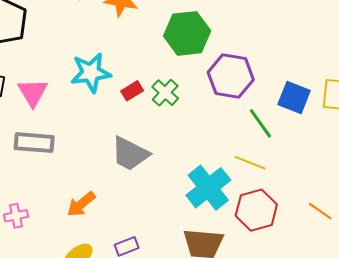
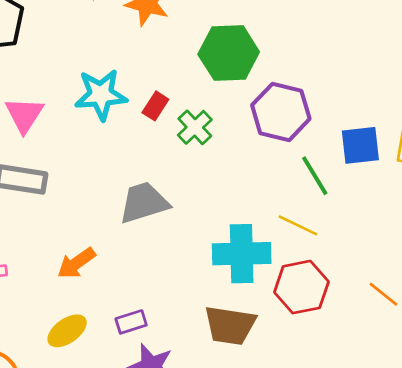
red rectangle: (132, 91) -> (155, 106), moved, turned -30
blue square: (294, 98) -> (360, 145), turned -32
gray trapezoid: (130, 154) -> (144, 203), turned 132
cyan cross: (208, 188) -> (242, 254), turned 33

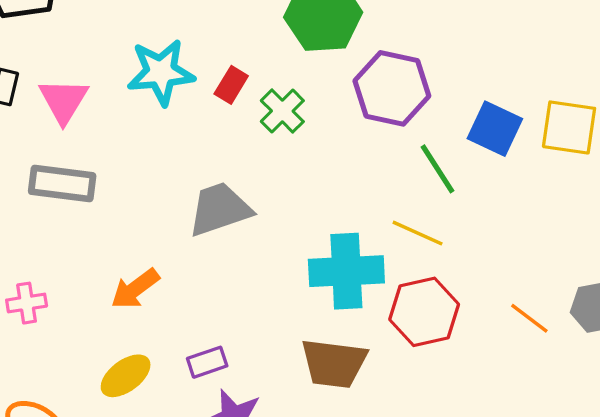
blue square: (360, 145) -> (495, 129), turned 33

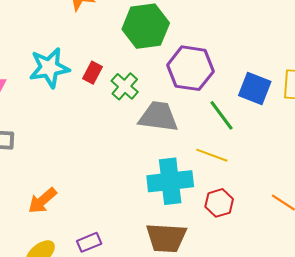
gray trapezoid: (220, 209) -> (158, 117), moved, turned 30
red hexagon: (424, 312) -> (219, 203), size x0.7

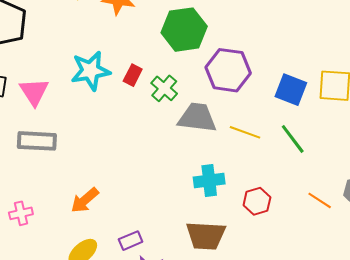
green line: (221, 115) -> (293, 139), moved
yellow line: (212, 155) -> (245, 132), moved
cyan cross: (170, 181) -> (209, 181), size x0.7

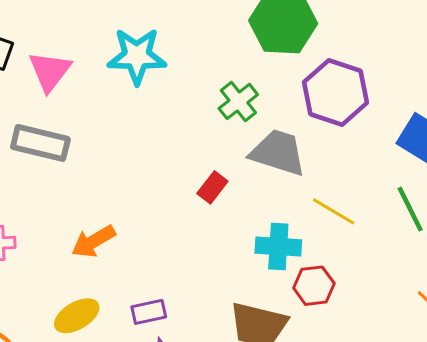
red rectangle: (133, 75) -> (212, 187), moved
yellow line: (245, 132) -> (334, 211), moved
red hexagon: (257, 201) -> (314, 286), moved

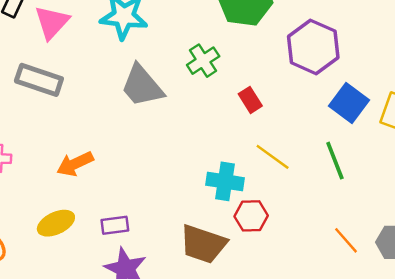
purple hexagon: (335, 92) -> (313, 47), moved
gray trapezoid: (278, 153) -> (142, 86), moved, turned -153
red rectangle: (212, 187) -> (250, 100), moved, turned -75

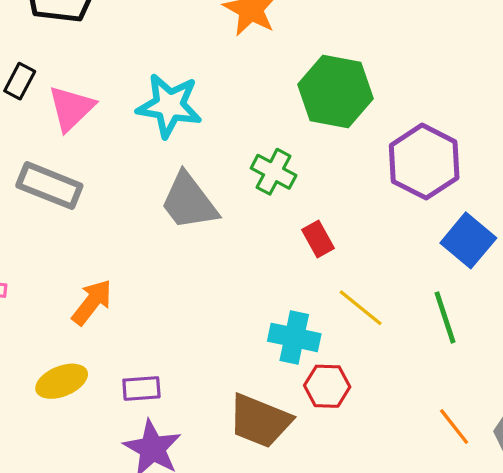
green cross: (203, 61) -> (274, 172), turned -32
red rectangle: (250, 100) -> (318, 239), moved
orange arrow: (75, 164) -> (92, 302), turned 150

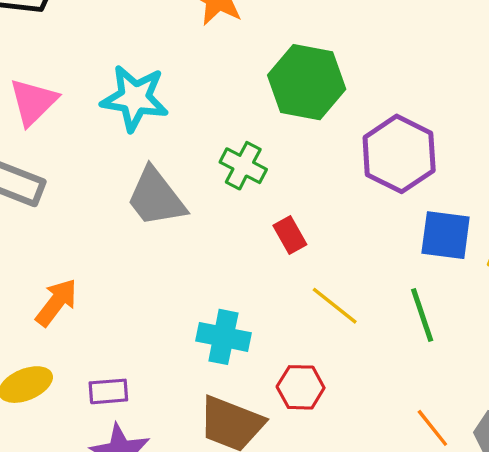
blue square: (468, 240) -> (446, 235), turned -32
cyan cross: (294, 337) -> (223, 337), moved

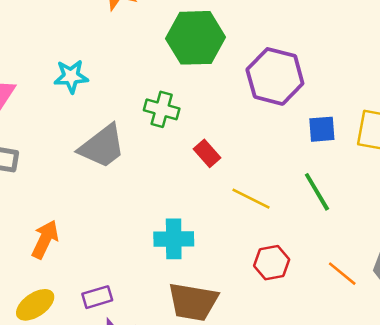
cyan star: (135, 98) -> (71, 76), size x0.7
gray trapezoid: (156, 197) -> (102, 146), turned -78
blue square: (446, 235) -> (322, 129), size x0.7
red hexagon: (301, 387) -> (272, 263), moved

